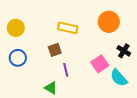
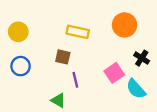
brown square: (55, 50) -> (63, 57), turned 32

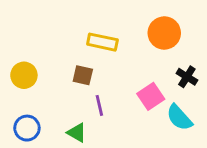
yellow circle: (18, 32) -> (24, 75), moved
blue circle: (21, 66) -> (27, 128), moved

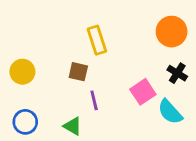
orange circle: (164, 33) -> (172, 32), moved
yellow rectangle: (102, 42) -> (97, 40), turned 60

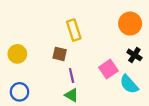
green triangle: (73, 126) -> (72, 95), moved

